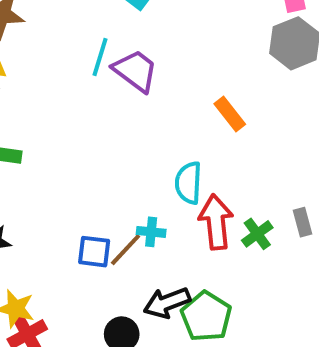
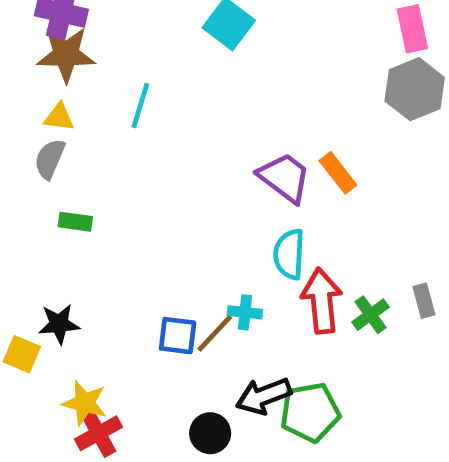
cyan line: (100, 57) -> (140, 105), moved
purple trapezoid: (135, 71) -> (284, 178), moved
green pentagon: (206, 316) -> (310, 412), turned 30

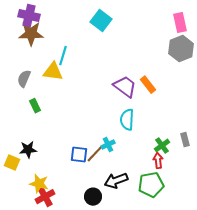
yellow triangle: (59, 117) -> (53, 72), moved, size x1.5
green rectangle: (75, 222) -> (35, 106), turned 56
red arrow: (322, 301) -> (158, 161), moved, size x0.6
cyan cross: (245, 312) -> (108, 145), turned -32
green pentagon: (310, 412) -> (151, 185), moved

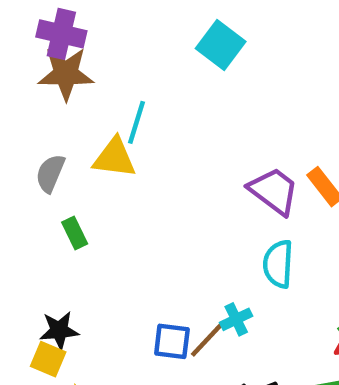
yellow square: (12, 163) -> (48, 359), moved

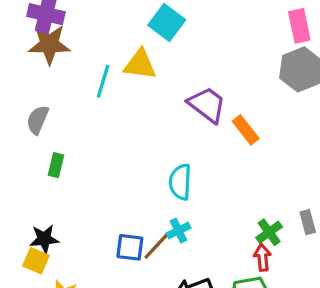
yellow triangle: (114, 158) -> (140, 64), moved
purple trapezoid: (274, 191) -> (207, 105), moved
green rectangle: (75, 233) -> (56, 165), turned 40
cyan semicircle: (278, 264) -> (180, 182), moved

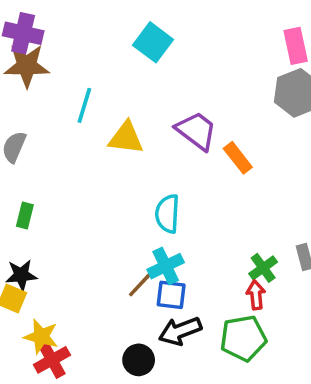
yellow triangle: (140, 64) -> (126, 138), moved
green rectangle: (56, 165) -> (25, 216), moved
cyan cross: (179, 231) -> (166, 266), size x1.4
blue square: (130, 247) -> (171, 295), moved

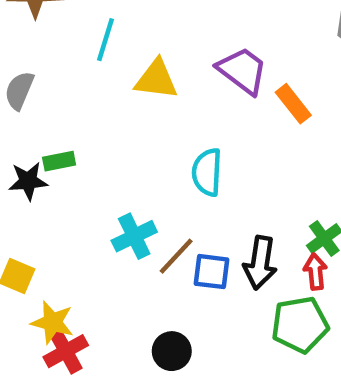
green rectangle: (25, 216) -> (59, 161), moved, turned 65
cyan cross: (166, 266) -> (134, 236), moved
black star: (21, 275) -> (28, 181), moved
black arrow: (180, 331) -> (260, 263), moved, turned -60

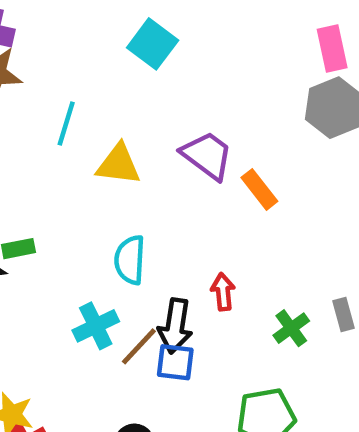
cyan semicircle: (207, 172) -> (130, 260), moved
black arrow: (260, 263) -> (175, 326), moved
red arrow: (315, 272) -> (223, 292), moved

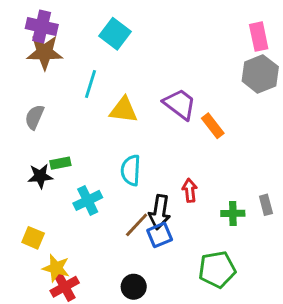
cyan square: (153, 44) -> (115, 34), moved
cyan cross: (96, 326) -> (88, 200), moved
green cross: (291, 328) -> (233, 213), turned 35
blue square: (175, 362) -> (160, 235), turned -30

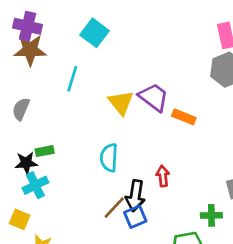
yellow triangle: (124, 110) -> (121, 102), moved, turned 44
orange rectangle: (213, 126) -> (184, 117), turned -30
cyan cross: (88, 200) -> (35, 185), moved
green cross: (233, 213) -> (211, 215), moved

